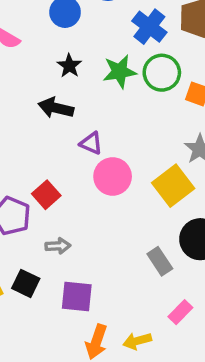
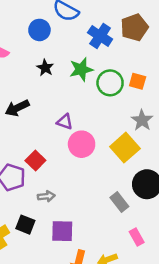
green circle: (162, 73) -> (110, 83), moved
black arrow: (56, 108) -> (17, 108), moved, turned -35
pink rectangle: (180, 312) -> (137, 237), turned -70

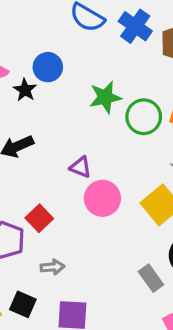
blue circle: (39, 30) -> (48, 67), moved
blue cross: (100, 36) -> (135, 26), moved
black star: (45, 68) -> (25, 90), moved

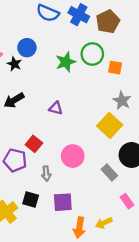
green circle: (144, 117) -> (92, 54), moved
pink circle: (102, 198) -> (73, 156), moved
gray arrow: (52, 267) -> (46, 174), turned 96

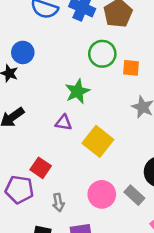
green star: (66, 62) -> (77, 91), moved
yellow square: (110, 125) -> (98, 141), moved
pink circle: (73, 156) -> (102, 194), moved

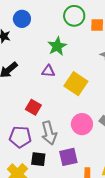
blue circle: (23, 52) -> (22, 19), moved
purple pentagon: (19, 189) -> (20, 137), moved
gray arrow: (58, 203) -> (49, 133), size x1.6

